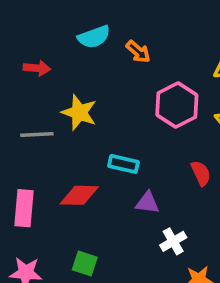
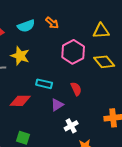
cyan semicircle: (94, 37) -> (26, 26), moved
red semicircle: (201, 173) -> (76, 89), moved
purple triangle: (147, 203) -> (57, 105), turned -40

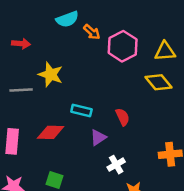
cyan semicircle: (26, 26) -> (67, 19), moved
yellow triangle: (101, 31) -> (165, 51), moved
pink hexagon: (73, 52) -> (123, 46), moved

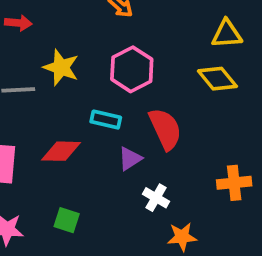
pink hexagon: (123, 46) -> (132, 69), moved
red semicircle: (123, 117) -> (165, 129), size x1.6
white cross: (116, 165) -> (156, 198), turned -30

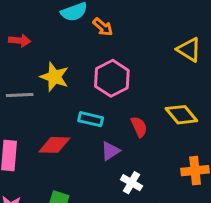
yellow triangle: (227, 34) -> (189, 50), turned 36
yellow diamond: (217, 79) -> (181, 115), moved
red semicircle: (165, 129) -> (139, 127), size x0.6

